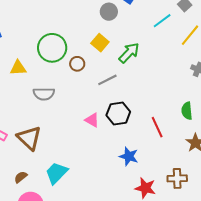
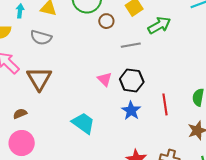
gray semicircle: (44, 94) -> (41, 38), moved
blue star: (129, 156) -> (131, 111), moved
cyan trapezoid: (57, 173) -> (83, 123), moved, turned 65

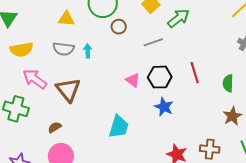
cyan arrow: (20, 11) -> (88, 51), moved
brown circle: (106, 21) -> (119, 27), moved
red line: (165, 104) -> (195, 73), moved
cyan trapezoid: (83, 123) -> (119, 127), turned 80

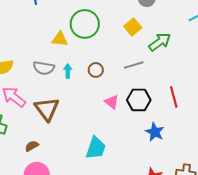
yellow triangle: (66, 19) -> (60, 39), moved
brown circle: (119, 27) -> (96, 70), moved
blue star: (164, 107) -> (155, 132), moved

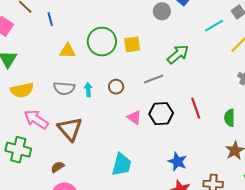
yellow square: (133, 27) -> (132, 44), moved, turned 36
yellow triangle: (60, 39) -> (67, 51), moved
blue star: (155, 132) -> (177, 162), moved

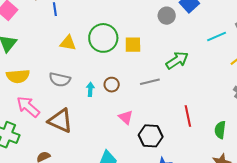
cyan arrow: (88, 90) -> (90, 89), moved
black hexagon: (161, 114) -> (151, 136), moved
brown triangle: (70, 129) -> (60, 121), turned -32

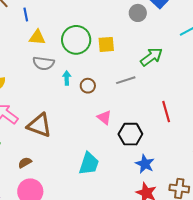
yellow triangle: (68, 43) -> (37, 37), moved
gray semicircle: (60, 80) -> (43, 63), moved
cyan arrow: (90, 89) -> (67, 78), moved

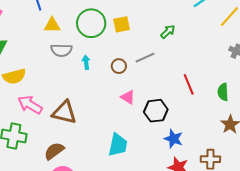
green arrow: (151, 57) -> (168, 32), size x0.7
brown circle: (88, 86) -> (119, 66), moved
brown semicircle: (25, 163) -> (54, 151), size x1.5

